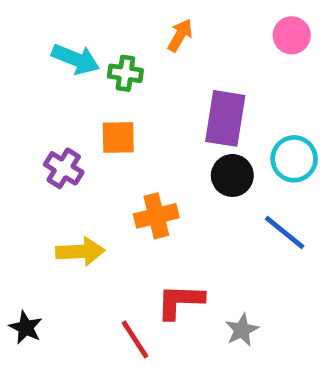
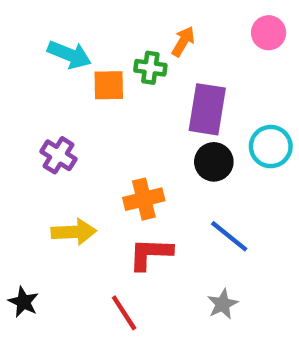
orange arrow: (180, 35) -> (183, 41), moved
green cross: (125, 73) -> (150, 68), moved
orange square: (118, 137) -> (109, 85), moved
blue line: (285, 232) -> (229, 236), moved
red L-shape: (180, 301) -> (150, 254), moved

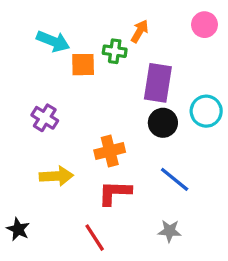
gray star: (223, 304) -> (170, 231), turned 30

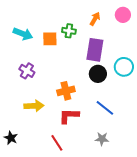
orange arrow: (140, 31) -> (95, 19), moved
cyan arrow: (53, 41) -> (23, 34), moved

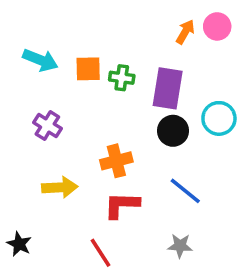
orange arrow: (95, 19) -> (185, 32), moved
green cross: (69, 31) -> (122, 78), moved

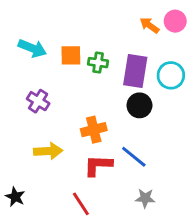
orange arrow: (185, 32) -> (149, 25), turned -84
cyan circle: (219, 118) -> (171, 75), moved
blue line: (185, 191) -> (134, 157), moved

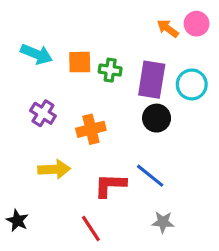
orange cross: (94, 130) -> (91, 129), moved

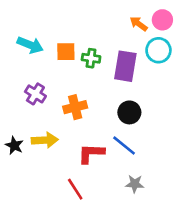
cyan circle: (192, 84) -> (158, 50), moved
black circle: (157, 118) -> (129, 112), moved
black star: (17, 220) -> (14, 145), moved

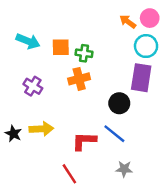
purple rectangle: (125, 66) -> (141, 78), moved
orange cross: (75, 107) -> (79, 79), moved

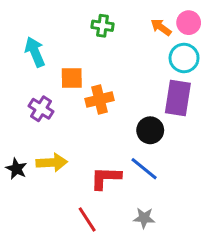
cyan arrow: (28, 41) -> (35, 52), turned -135
orange square: (61, 47) -> (72, 78), moved
green cross: (84, 53) -> (103, 26), moved
gray star: (124, 169) -> (144, 218), moved

